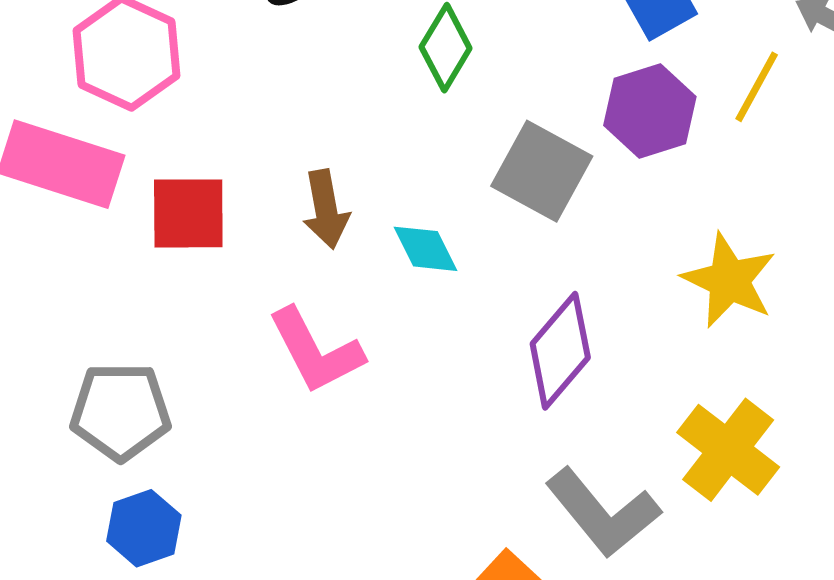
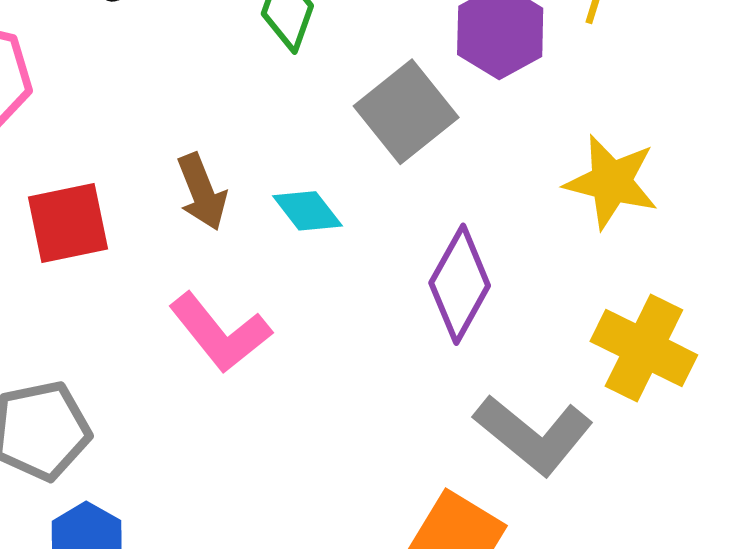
gray square: (542, 171) -> (406, 112), turned 34

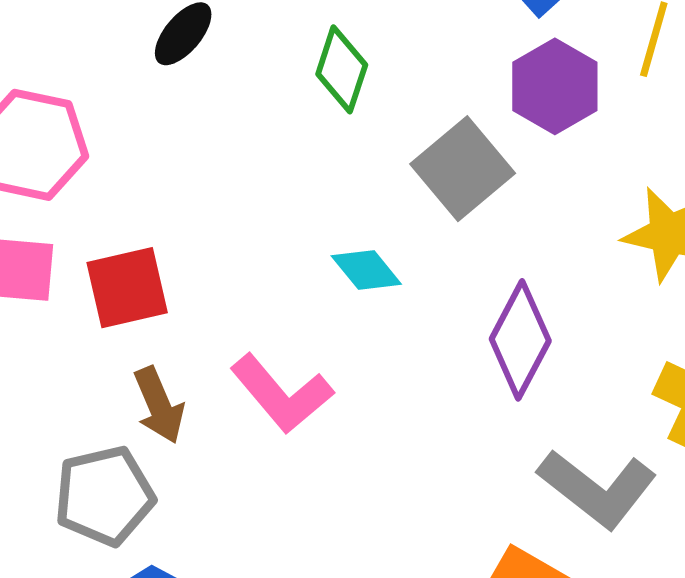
brown arrow: (202, 192) -> (159, 405), moved

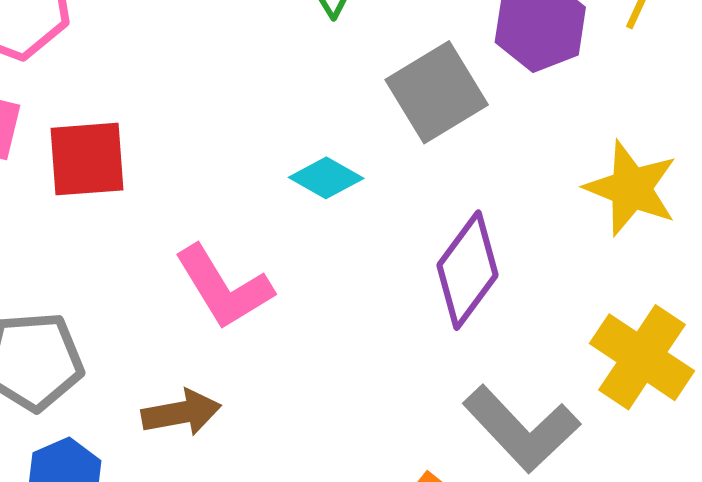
cyan diamond: (366, 270) -> (326, 178), turned -30
brown arrow: (159, 405) -> (181, 413), moved, turned -86

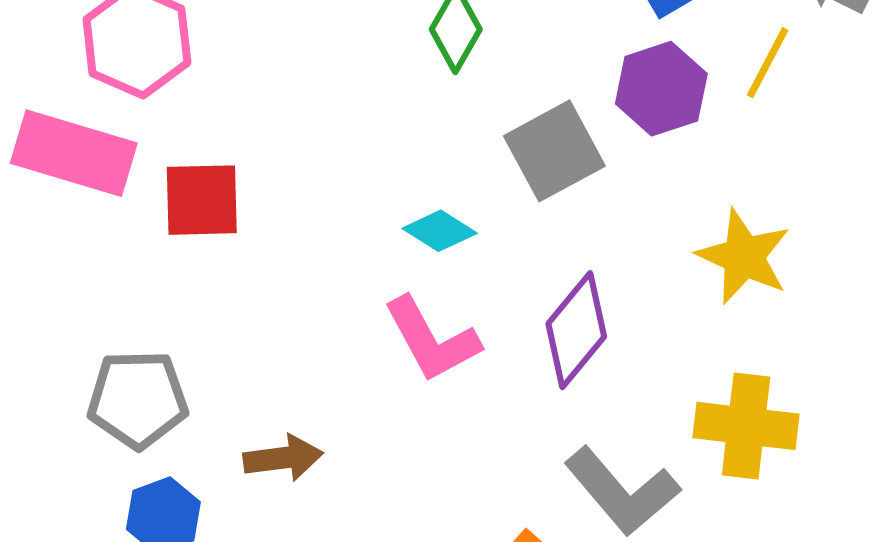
pink L-shape: (224, 287) -> (432, 340), moved
yellow cross: (642, 357) -> (746, 426), turned -30

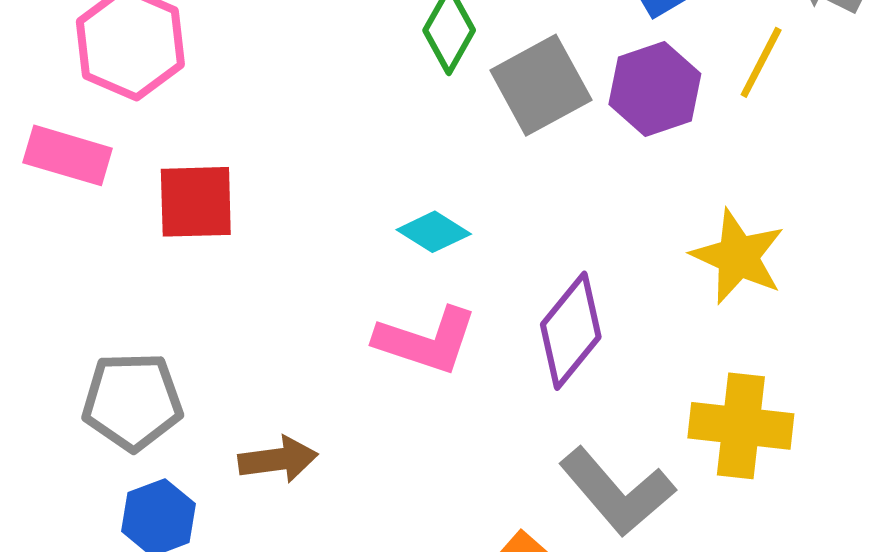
gray square: (554, 151) -> (541, 85), moved
pink rectangle: (74, 153) -> (68, 155), size x0.7
pink L-shape: (432, 340) -> (426, 341), turned -43

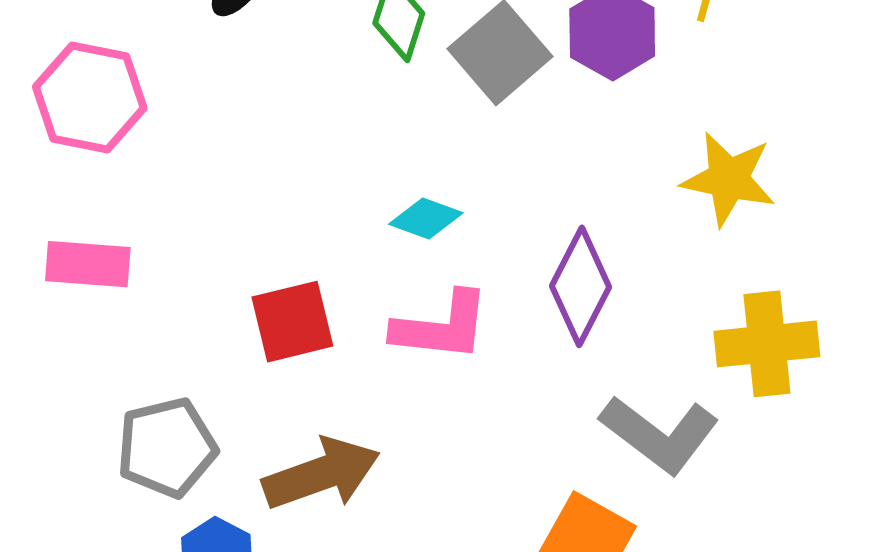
pink rectangle: (68, 155) -> (88, 264), moved
red square: (196, 202) -> (292, 322), moved
brown arrow: (278, 460) -> (321, 474), size x1.5

